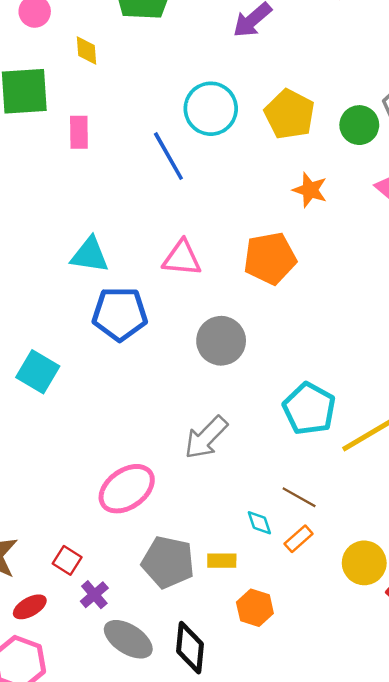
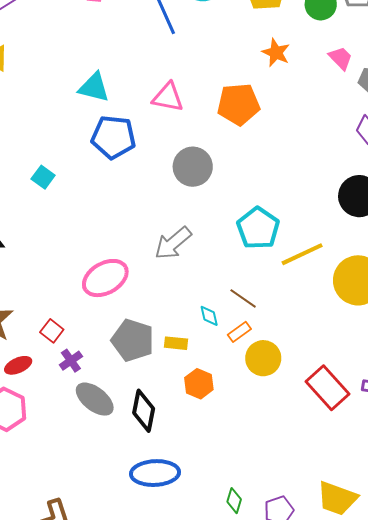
cyan square: (38, 372) -> (43, 177), size x0.7
yellow circle: (364, 563) -> (263, 358), moved

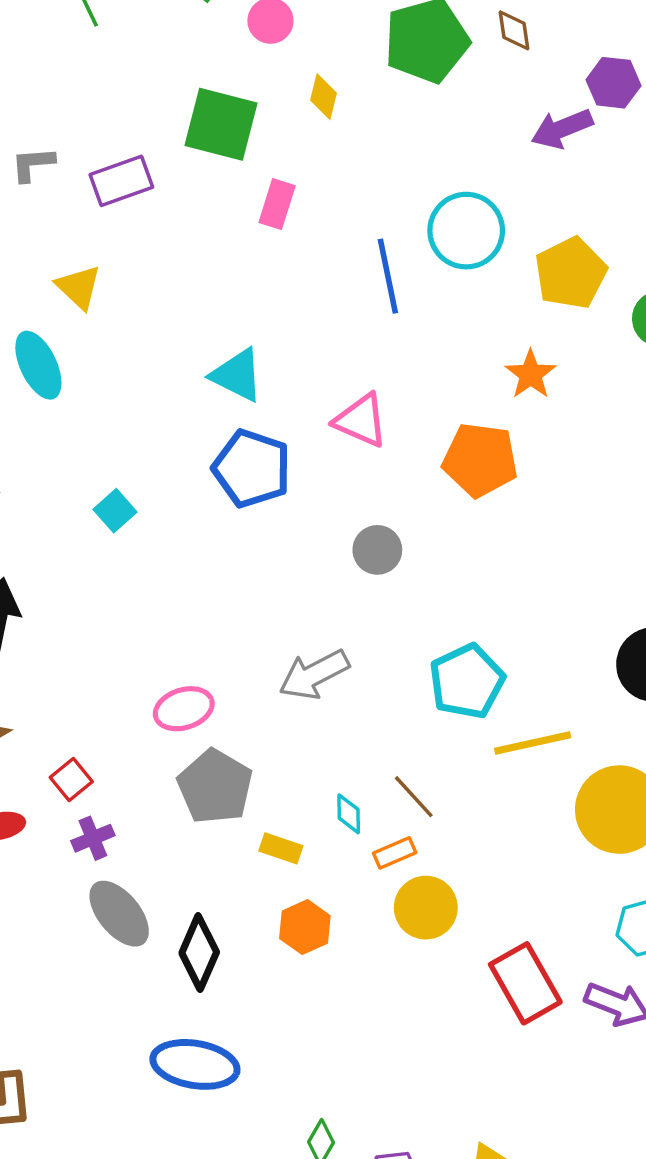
orange star: (276, 53) -> (531, 374), moved
gray circle: (193, 167) -> (377, 550), size x0.7
pink ellipse: (105, 278) -> (184, 709), size x0.7
gray pentagon: (133, 340) -> (215, 787), moved

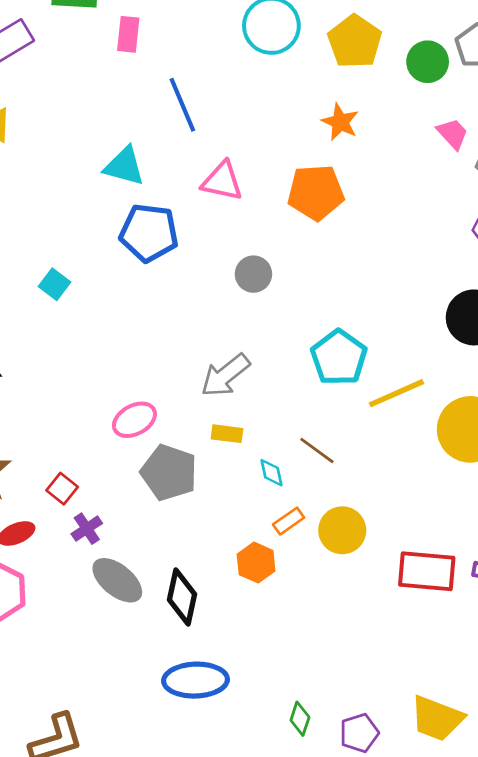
blue line: (388, 276) -> (182, 105), moved
yellow rectangle: (281, 848) -> (227, 434), moved
orange rectangle: (395, 853) -> (289, 521), moved
red rectangle: (525, 983) -> (427, 571), turned -44

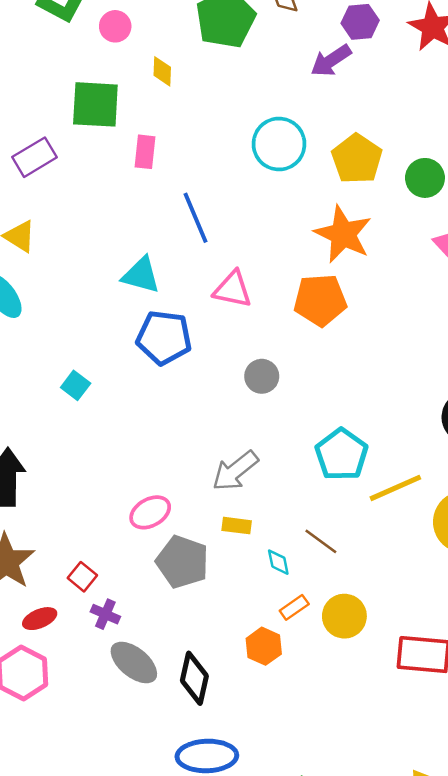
orange star: (340, 122) -> (343, 234), size x1.6
purple cross: (87, 529) -> (105, 614), turned -32

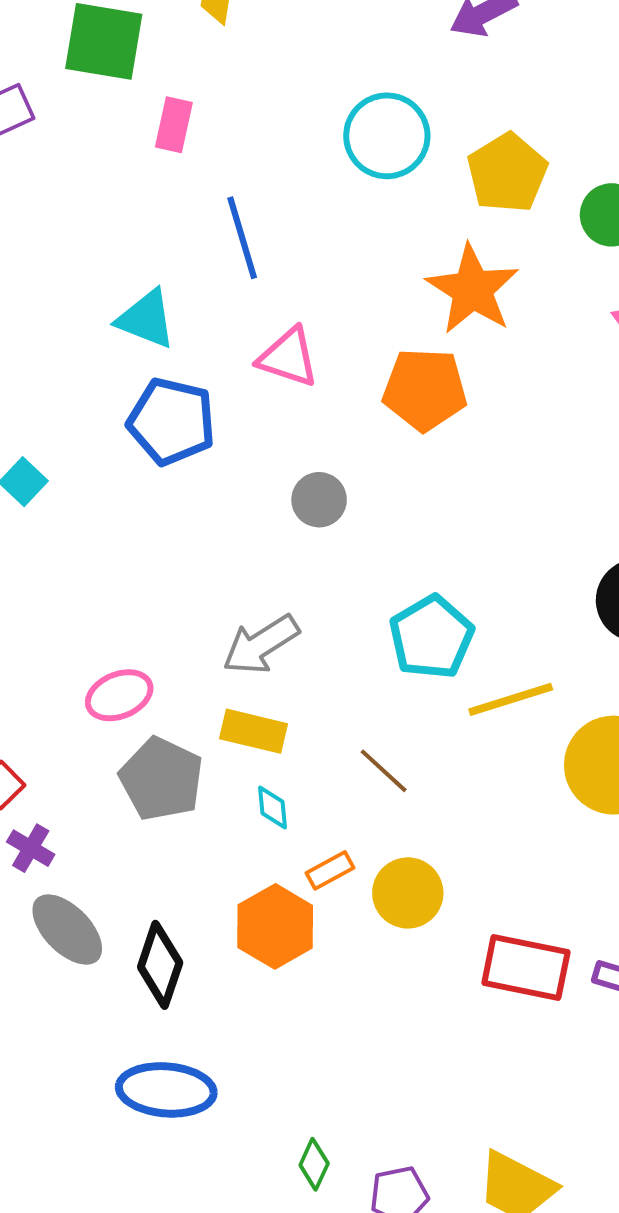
yellow rectangle: (237, 526) -> (253, 731), size x1.4
cyan diamond: (278, 562) -> (273, 808), moved
orange hexagon: (264, 646) -> (275, 926), size x1.4

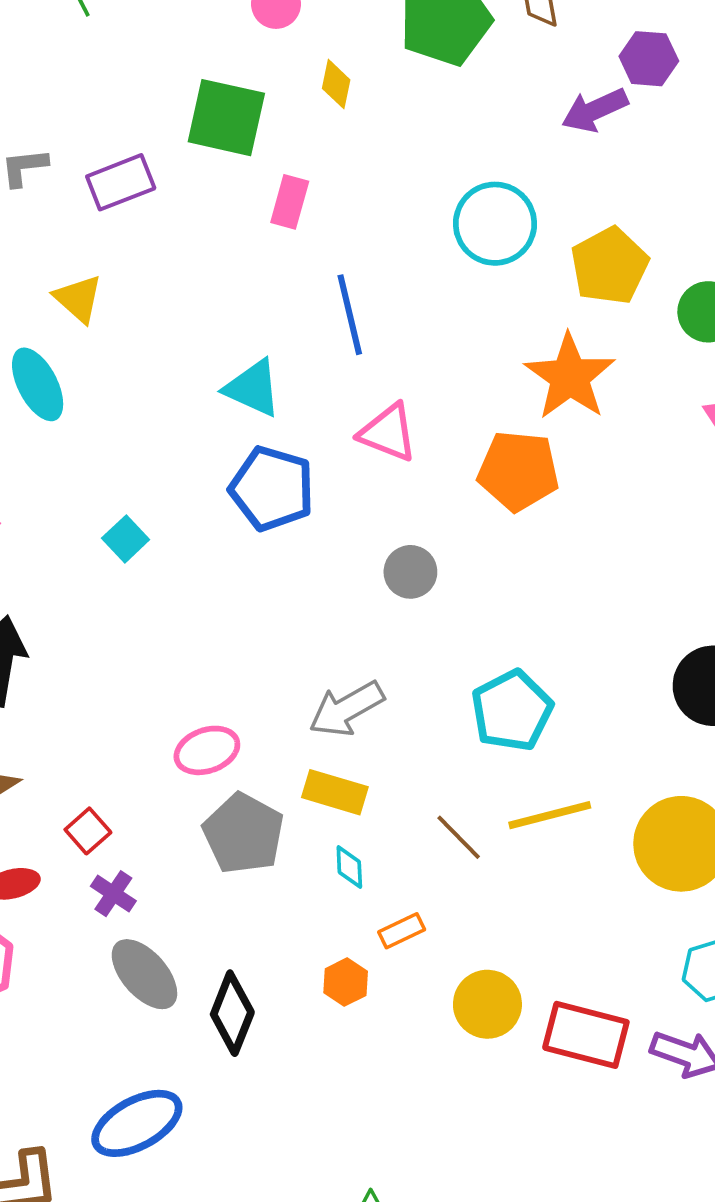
yellow line: (511, 699) -> (550, 815), moved
yellow circle: (408, 893) -> (487, 1004), moved
orange hexagon: (275, 926) -> (346, 982), size x0.6
blue ellipse: (166, 1090) -> (137, 1123), moved, turned -36

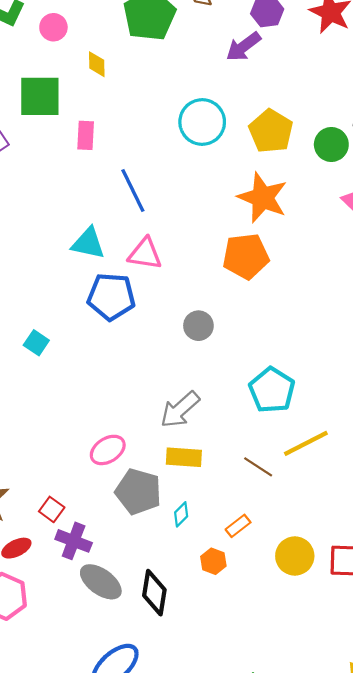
pink triangle: (388, 433) -> (145, 254), moved
cyan diamond: (349, 867) -> (181, 514), moved, turned 60
purple cross: (113, 894) -> (74, 541), size x1.4

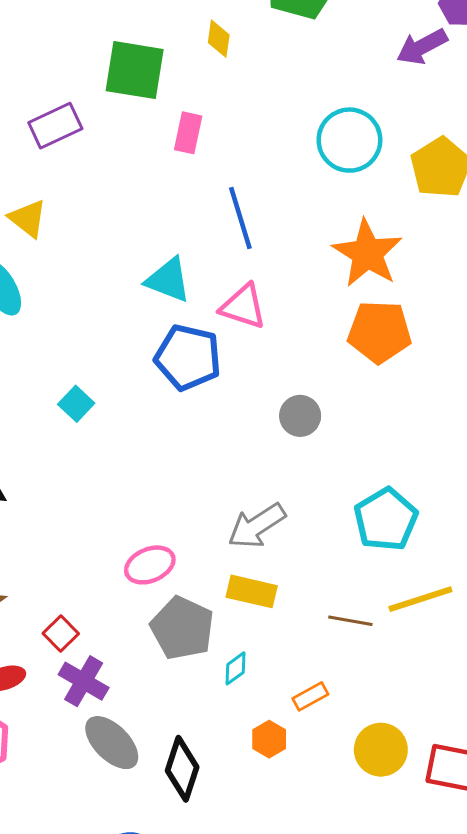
orange star: (263, 198) -> (367, 253), moved
brown line: (258, 467) -> (350, 621), turned -32

